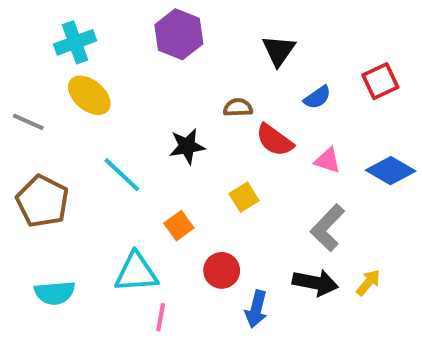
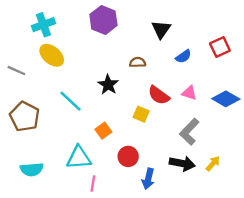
red semicircle: (275, 140) -> (159, 95), moved
black star: (187, 146) -> (108, 85), turned -30
yellow square: (244, 197) -> (141, 114), turned -35

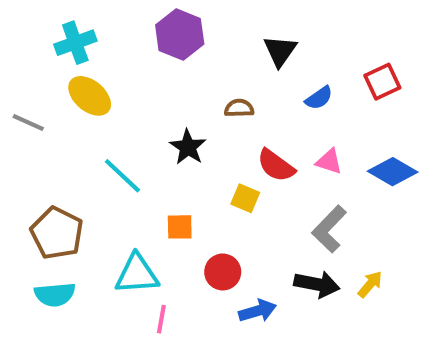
brown pentagon: (25, 116) -> (57, 233), moved
orange square: (103, 131) -> (180, 227), turned 35
blue arrow: (148, 179) -> (258, 311), turned -120

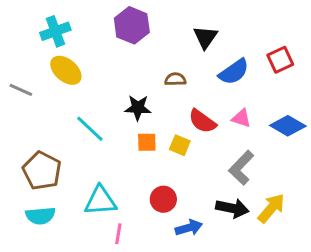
blue semicircle: (319, 98) -> (234, 72), size x1.5
black star: (188, 147) -> (138, 108), turned -30
orange square: (180, 227) -> (147, 142), moved
yellow arrow: (370, 284) -> (271, 208), size x1.5

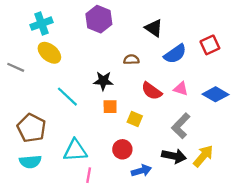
black triangle: (205, 37) -> (154, 28), turned -30
yellow square: (180, 145) -> (135, 119), moved

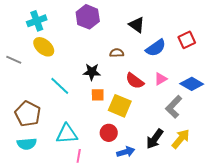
pink triangle: (181, 89) -> (161, 79), turned -48
yellow square: (135, 119) -> (120, 106), size x1.6
gray L-shape: (181, 126) -> (174, 107), moved
black arrow: (174, 156) -> (155, 139), turned 115

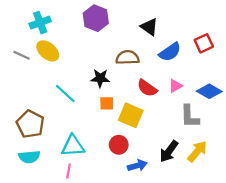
brown semicircle: (117, 53) -> (127, 57), size x1.5
gray line: (14, 60) -> (22, 55), moved
gray L-shape: (174, 107) -> (190, 116), turned -45
pink line: (79, 156) -> (69, 171), moved

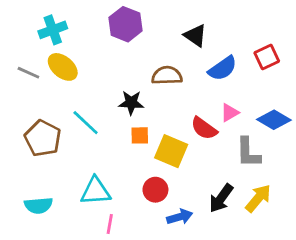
red semicircle: (147, 88) -> (204, 128), moved
brown pentagon: (30, 124) -> (43, 138), moved
pink line: (69, 171) -> (110, 224), moved

